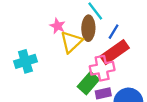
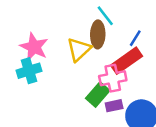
pink star: (58, 26) -> (34, 47), moved, size x1.6
blue line: (114, 32) -> (135, 38), moved

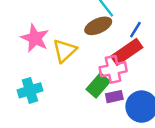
brown ellipse: (98, 34) -> (98, 26), turned 65
yellow triangle: (79, 49) -> (65, 51), moved
cyan cross: (29, 71) -> (30, 90), moved

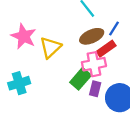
brown ellipse: (98, 26) -> (92, 36), moved
red rectangle: (127, 52) -> (106, 49), size x0.7
purple rectangle: (114, 97) -> (95, 89), turned -64

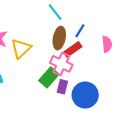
brown ellipse: (92, 36) -> (59, 38), turned -55
pink cross: (94, 64) -> (61, 64), turned 35

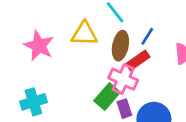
yellow triangle: (21, 48) -> (84, 34), moved, turned 45
purple rectangle: (62, 87) -> (124, 109), turned -32

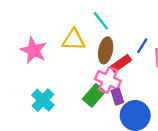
blue line: (147, 36) -> (142, 46), moved
cyan cross: (33, 102) -> (43, 100), moved, turned -30
purple rectangle: (124, 109) -> (117, 97), moved

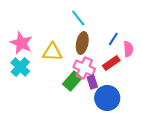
yellow triangle: (74, 40) -> (52, 52), moved
red rectangle: (121, 63) -> (111, 63), moved
cyan cross: (43, 100) -> (20, 67), moved

